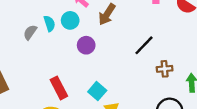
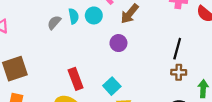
purple circle: (86, 45) -> (118, 43), moved
black line: (144, 45) -> (177, 49), moved, turned -35

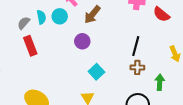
red rectangle: (76, 79) -> (30, 46), moved
cyan square: (112, 86) -> (96, 72), moved

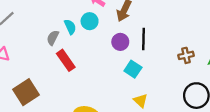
black line: (136, 46) -> (144, 39), moved
cyan square: (96, 72) -> (133, 69), moved

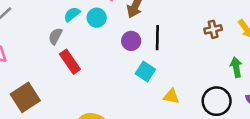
cyan semicircle: (70, 27) -> (72, 14), moved, turned -104
brown cross: (186, 55) -> (213, 29), moved
yellow triangle: (141, 101) -> (171, 96), moved, turned -32

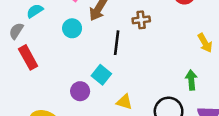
cyan circle: (97, 18) -> (72, 28), moved
brown cross: (213, 29) -> (141, 20), moved
purple circle: (131, 41) -> (80, 91), moved

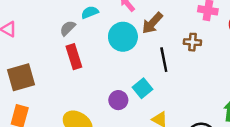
cyan circle: (72, 28) -> (123, 37), size x1.5
black line: (117, 43) -> (164, 60), turned -30

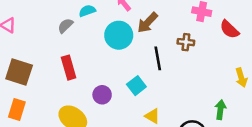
red rectangle: (74, 57) -> (69, 68), moved
brown square: (21, 77) -> (19, 72), turned 32
purple circle: (118, 100) -> (102, 95), moved

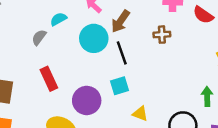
black line: (158, 58) -> (122, 53), moved
cyan square: (136, 86) -> (119, 86), turned 30
purple circle: (102, 95) -> (87, 100), size x1.5

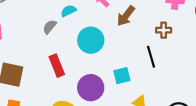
cyan circle: (94, 38) -> (91, 40), moved
black line: (122, 53) -> (151, 57), moved

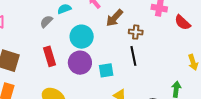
brown cross: (164, 30) -> (136, 32), moved
purple circle: (91, 88) -> (80, 63), moved

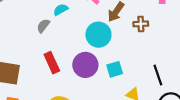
cyan circle: (82, 37) -> (98, 35), moved
black line: (133, 56) -> (158, 75), moved

